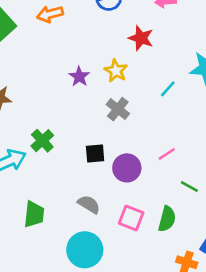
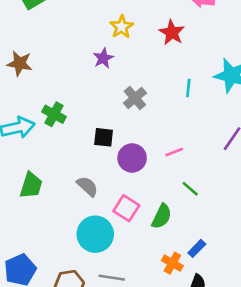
yellow star: (116, 71) -> (122, 27), moved
cyan line: (168, 89) -> (188, 88), turned -48
green cross: (42, 141) -> (54, 114), turned -30
cyan circle: (85, 250) -> (95, 234), moved

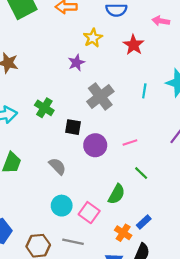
gray cross: (135, 98) -> (100, 97), size x1.4
green cross: (54, 114) -> (44, 108), moved
pink square: (126, 208) -> (89, 213), moved
cyan circle: (95, 234) -> (62, 206), size x0.7

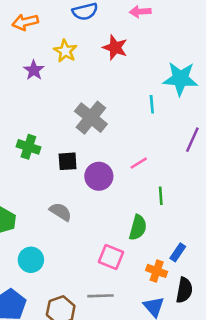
purple star: (76, 63) -> (34, 70), moved
cyan line: (144, 91) -> (152, 104), moved
green line: (141, 173) -> (161, 196), turned 56
cyan circle: (62, 206) -> (31, 260), moved

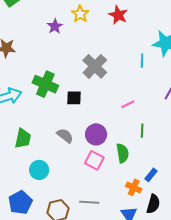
green cross: (28, 147) -> (45, 84), size x1.4
purple circle: (99, 176) -> (96, 134), moved
green semicircle: (138, 228) -> (123, 153), turned -30
pink square: (111, 257) -> (94, 160), moved

